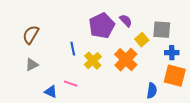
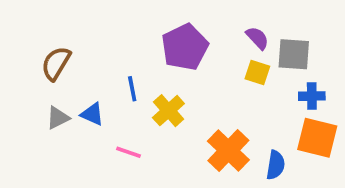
purple semicircle: (126, 21) -> (257, 38), moved
yellow square: (142, 40) -> (257, 72), turned -32
orange cross: (126, 60) -> (228, 150), moved
blue triangle: (51, 92) -> (92, 114), moved

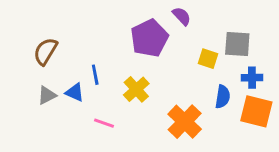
purple semicircle: (257, 38) -> (182, 16), moved
blue line: (132, 89) -> (95, 75), moved
blue semicircle: (276, 165) -> (223, 97), moved

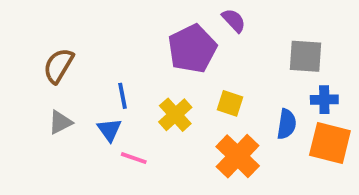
yellow square: (208, 59) -> (230, 103), moved
blue triangle: (75, 92) -> (109, 130), moved, turned 30

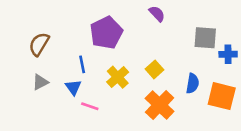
purple pentagon: (192, 49) -> (106, 33), moved
blue cross: (324, 100) -> (228, 54), moved
yellow square: (230, 103) -> (154, 69), turned 30

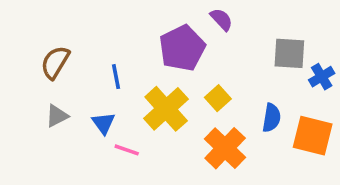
purple pentagon: (106, 33) -> (182, 48), moved
blue cross: (228, 54) -> (322, 77), turned -30
blue line: (82, 64) -> (116, 77), moved
yellow cross: (118, 77) -> (166, 109), size x1.4

